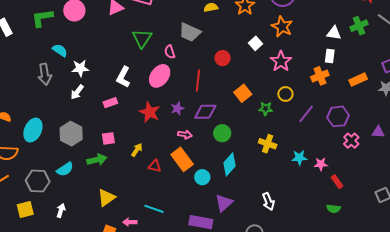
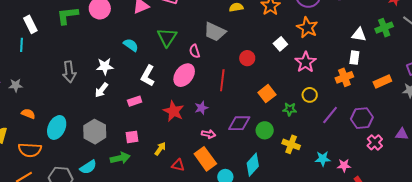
cyan semicircle: (60, 50) -> (131, 45), moved
purple diamond: (205, 112) -> (239, 123), moved
green circle: (222, 133) -> (265, 130), moved

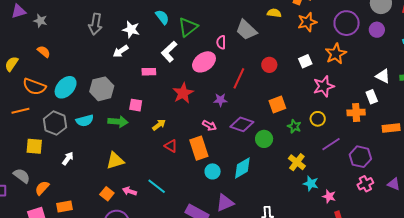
green triangle: (167, 37) -> (188, 27), moved
white rectangle: (354, 58) -> (372, 97), turned -48
purple star: (201, 108) -> (220, 100), moved
cyan ellipse: (57, 127) -> (66, 87), moved
yellow cross: (291, 144) -> (297, 162), moved

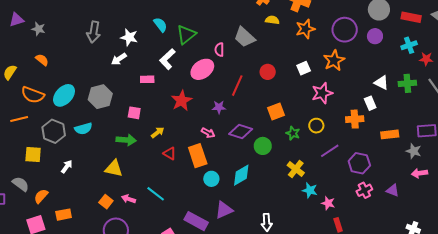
green arrow: (118, 122) -> (126, 140), moved
yellow triangle: (115, 161) -> (114, 168), turned 30

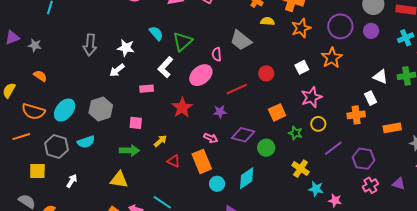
red line: (237, 86) -> (237, 89), turned 45
pink star: (322, 93) -> (311, 97), moved

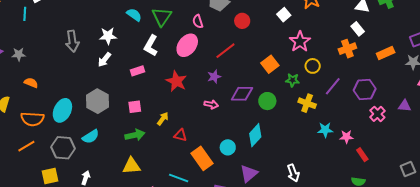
red circle: (266, 73) -> (242, 21), moved
orange rectangle: (202, 161) -> (202, 158), moved
yellow cross: (301, 169) -> (307, 103), moved

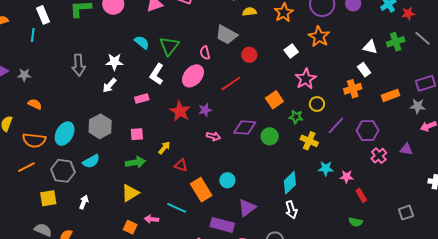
purple star: (214, 77) -> (205, 110), moved
cyan diamond: (255, 135) -> (290, 183), moved
yellow triangle: (131, 166) -> (130, 193), turned -30

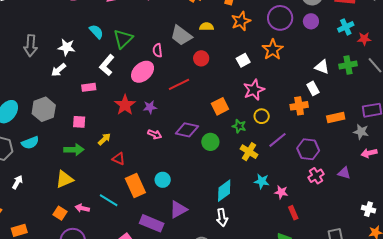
yellow semicircle: (249, 12) -> (207, 27), moved

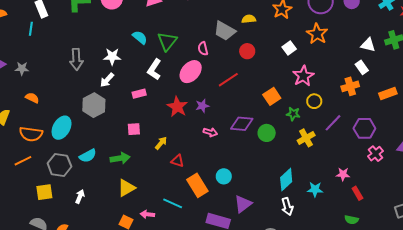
gray hexagon: (44, 109) -> (94, 105), moved
green arrow: (74, 150) -> (120, 158), moved
yellow cross: (249, 152) -> (306, 138), turned 36
cyan star: (262, 181) -> (315, 189), moved

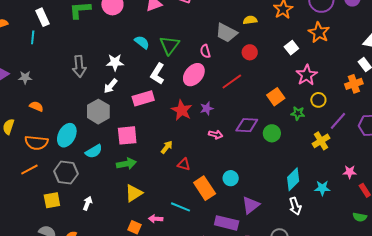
pink rectangle: (139, 94) -> (143, 98), size x1.5
pink square: (134, 129) -> (127, 135), moved, size x1.5
yellow cross: (306, 138) -> (321, 141), moved
cyan semicircle: (88, 156) -> (94, 151), moved

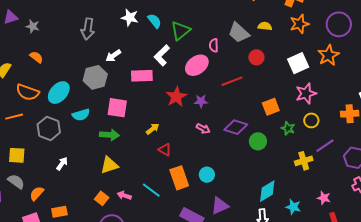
white square: (291, 48) -> (298, 63), size x1.5
white star: (115, 62) -> (130, 18), moved
yellow square: (52, 200) -> (17, 155), moved

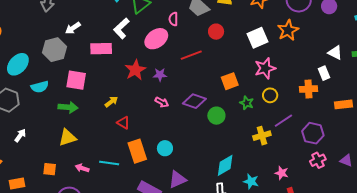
cyan line: (151, 190) -> (109, 163), turned -30
orange square: (102, 198) -> (50, 169), moved, turned -32

